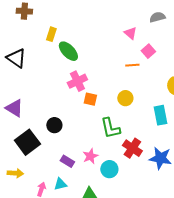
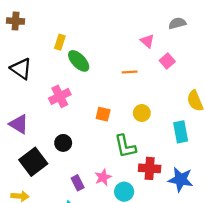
brown cross: (24, 11) -> (16, 21), moved
orange line: (132, 65) -> (130, 72), moved
pink cross: (77, 81) -> (60, 96), moved
red cross: (132, 148) -> (150, 168), turned -30
purple rectangle: (67, 161) -> (78, 183), turned 32

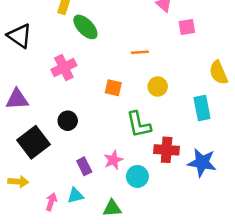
pink square: (167, 61) -> (187, 27), turned 32
orange line: (130, 72) -> (140, 52), moved
purple triangle: (19, 124) -> (17, 99), turned -35

